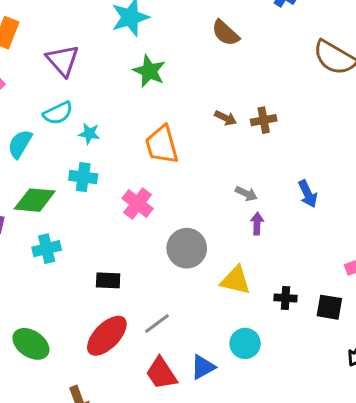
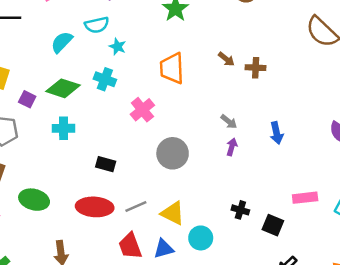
yellow triangle: (236, 280) -> (173, 213), moved
red ellipse: (107, 336) -> (95, 207), turned 36
green ellipse: (31, 344) -> (34, 200), turned -32

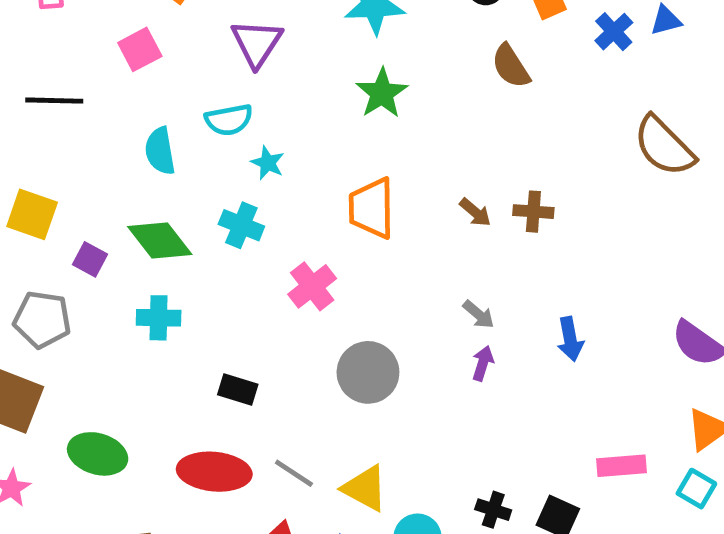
cyan semicircle: (62, 42) -> (160, 151), turned -55
brown arrow: (226, 59) -> (475, 212), moved
green diamond: (63, 88) -> (160, 240), turned 32
gray line: (136, 207) -> (294, 473), turned 55
black cross: (240, 210) -> (493, 510), moved

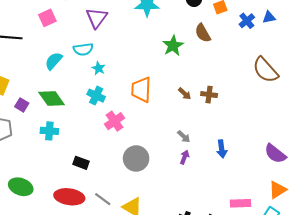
green star: (382, 93) -> (173, 46), moved
cyan semicircle: (160, 151) -> (54, 61), turned 48
cyan cross: (241, 225) -> (96, 96), moved

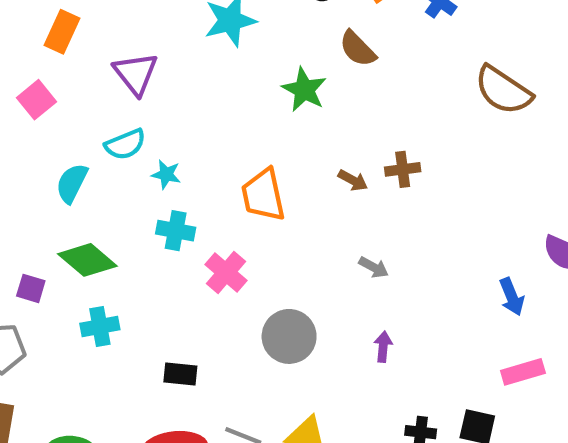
blue arrow: (222, 149) -> (512, 297), moved
purple arrow: (184, 157) -> (383, 347), moved

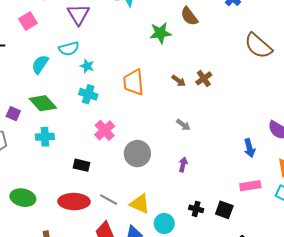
green star: (304, 90) -> (160, 33), turned 30
brown cross: (403, 169) -> (204, 78), turned -35
pink cross: (226, 272) -> (105, 130), moved

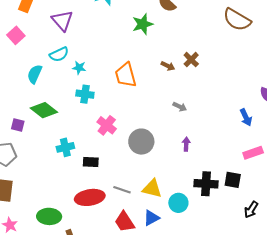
cyan cross: (45, 137) -> (65, 147), moved
green ellipse: (23, 198) -> (49, 216), moved
black cross: (196, 209) -> (206, 184), size x1.6

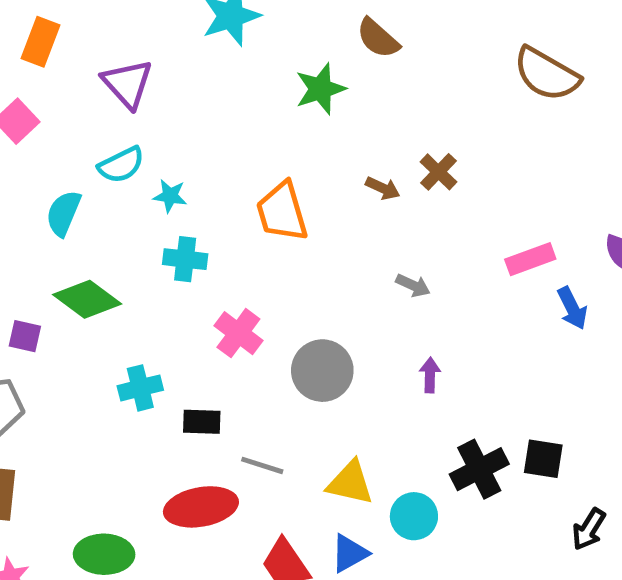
pink rectangle: (253, 153) -> (530, 259), moved
black cross: (206, 184) -> (479, 469), turned -30
gray line: (122, 190) -> (262, 465), moved

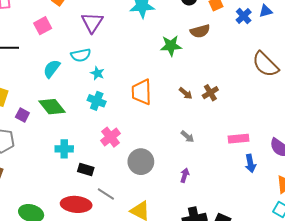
brown semicircle: (378, 38) -> (200, 31), turned -72

